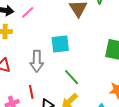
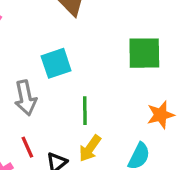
green line: (72, 77) -> (85, 111), turned 54

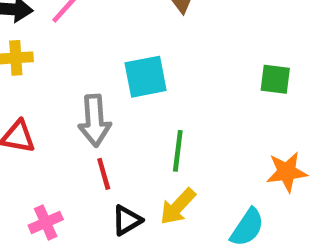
green square: (144, 53) -> (275, 79), size x0.6
red line: (27, 147) -> (104, 174), moved

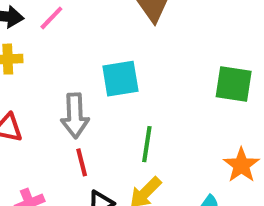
green square: (275, 79) -> (234, 84), size x1.4
orange star: (287, 172) -> (241, 165), turned -30

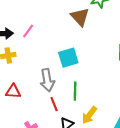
green line: (147, 144) -> (75, 91), moved

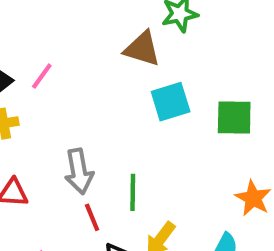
brown triangle: (80, 17) -> (142, 49), turned -30
cyan square: (68, 58) -> (171, 102), moved

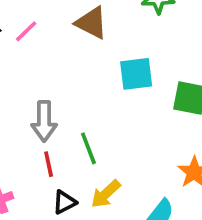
brown triangle: (142, 49) -> (91, 23), moved
green line: (133, 192) -> (88, 148), turned -32

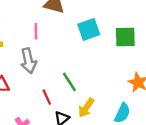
pink line: (26, 31) -> (36, 31), moved, turned -35
gray arrow: (44, 121) -> (28, 61), moved

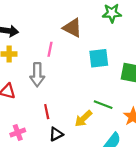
green line: (69, 82) -> (103, 105), moved, turned -48
yellow arrow: (86, 108) -> (83, 119), moved

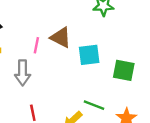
brown triangle: (72, 28) -> (61, 37), moved

